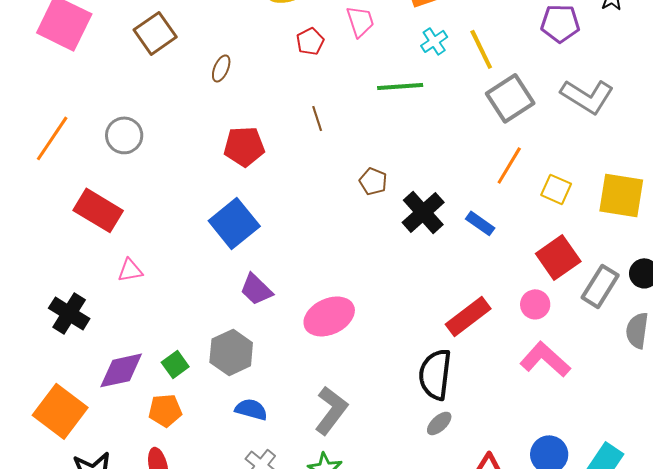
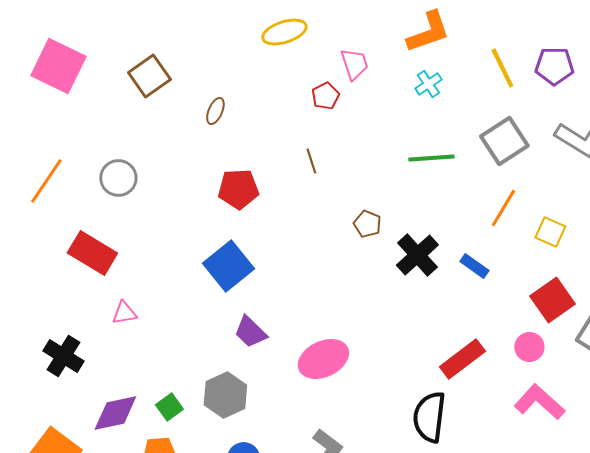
red pentagon: (310, 41) -> (325, 96), moved
yellow line: (481, 49) -> (502, 68), moved
green line: (400, 86) -> (431, 158), moved

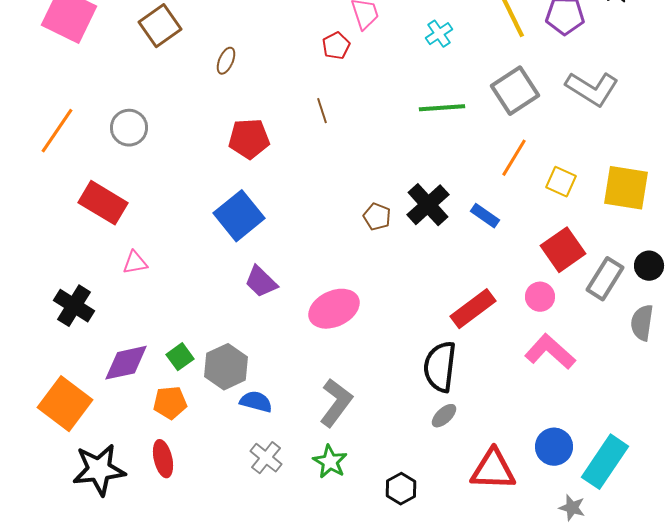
brown pentagon: (367, 224) -> (377, 217), moved
gray hexagon: (225, 395) -> (226, 367), moved

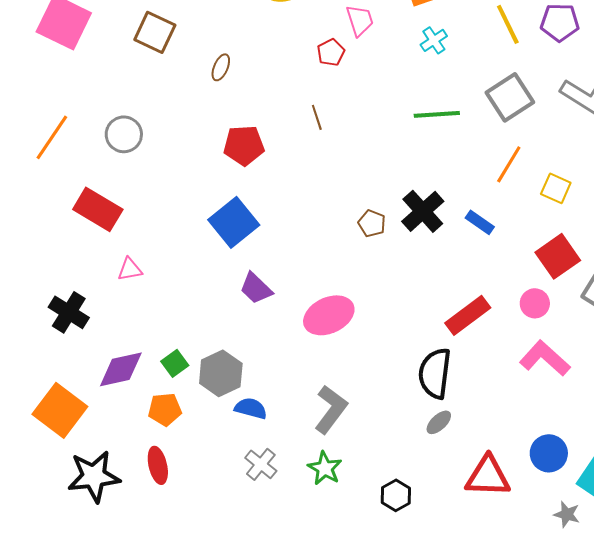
brown square: (160, 26) -> (155, 32), turned -30

